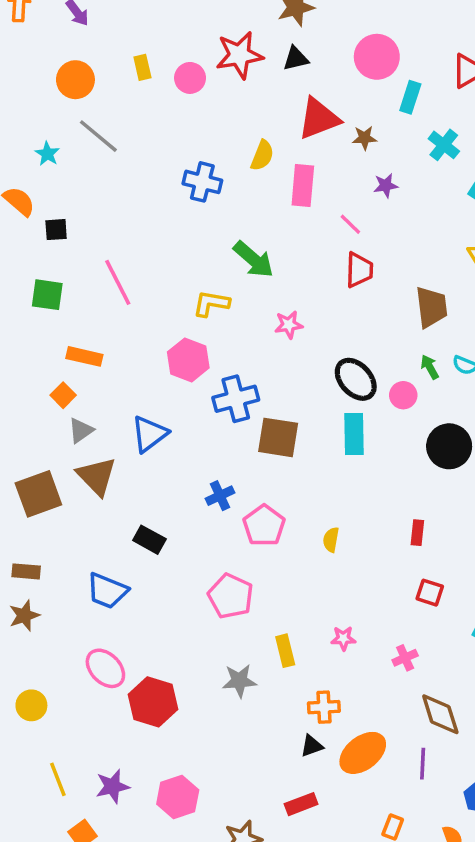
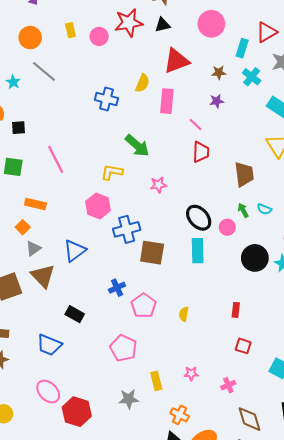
cyan rectangle: (410, 97) -> (242, 48), moved
brown star: (364, 138) -> (219, 73), moved
orange cross: (324, 707) -> (180, 415), turned 30

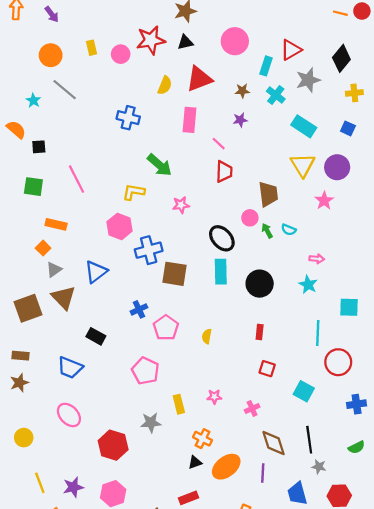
yellow semicircle: (142, 83) -> (165, 85), moved
pink circle: (227, 227) -> (250, 218), moved
black circle: (255, 258) -> (260, 284), moved
red hexagon: (77, 412) -> (113, 445), moved

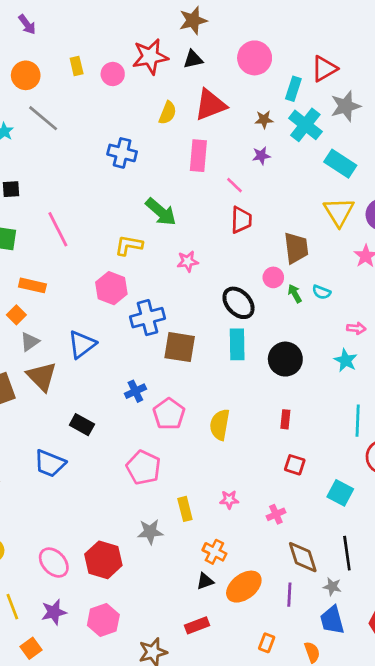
cyan cross: (276, 95) -> (305, 125), size x1.4
yellow semicircle: (207, 336) -> (220, 425), size x1.6
pink ellipse: (69, 415) -> (54, 563), moved
gray star: (319, 467) -> (332, 587), moved

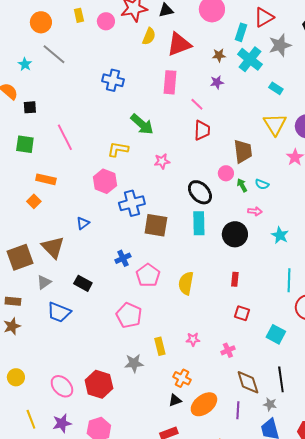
yellow semicircle: (168, 113) -> (149, 36), moved
cyan rectangle: (340, 164) -> (276, 88), size x0.6
pink arrow: (356, 328) -> (255, 211), moved
gray triangle: (30, 342) -> (44, 282), moved
blue triangle: (82, 344) -> (83, 223), size x0.6

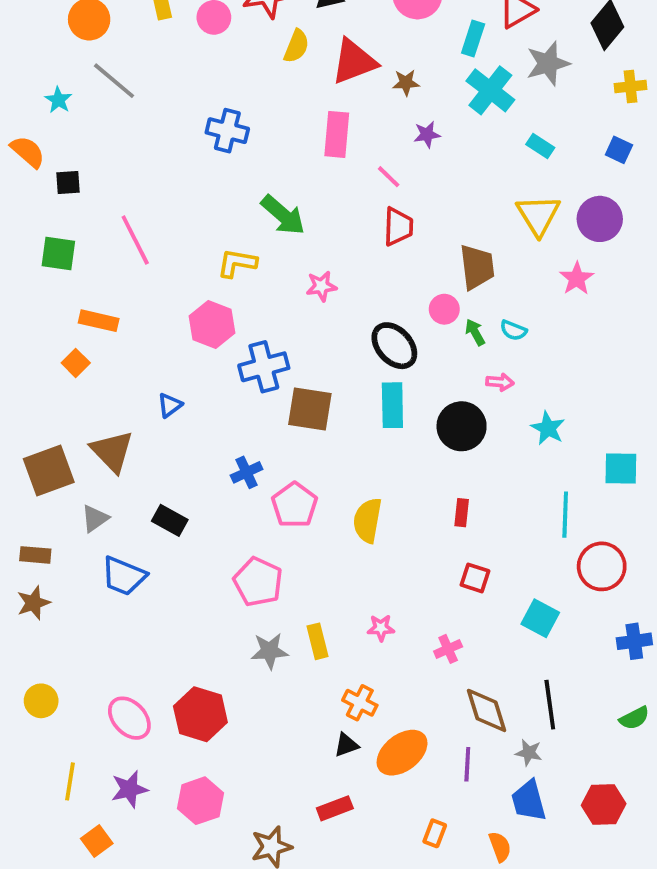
brown star: (219, 55) -> (406, 83), moved
gray star: (134, 363) -> (270, 651), moved
yellow line: (31, 419) -> (70, 781), turned 30

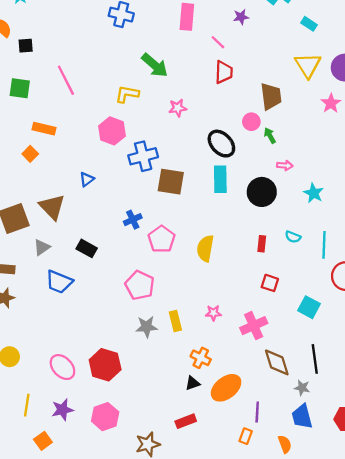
cyan semicircle: (513, 330) -> (293, 237), moved
pink cross: (448, 649) -> (254, 326), size x1.6
purple line: (467, 764) -> (257, 412), moved

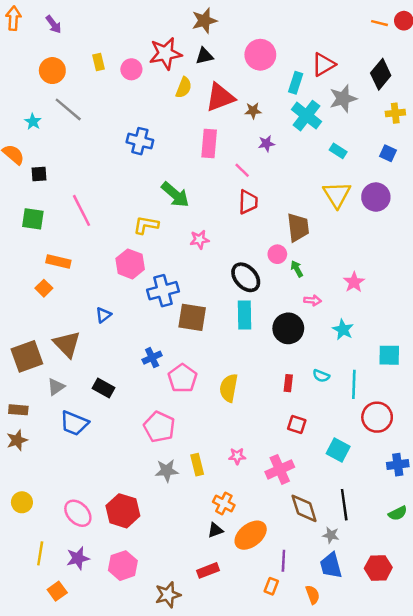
pink star: (331, 103) -> (354, 282), moved

